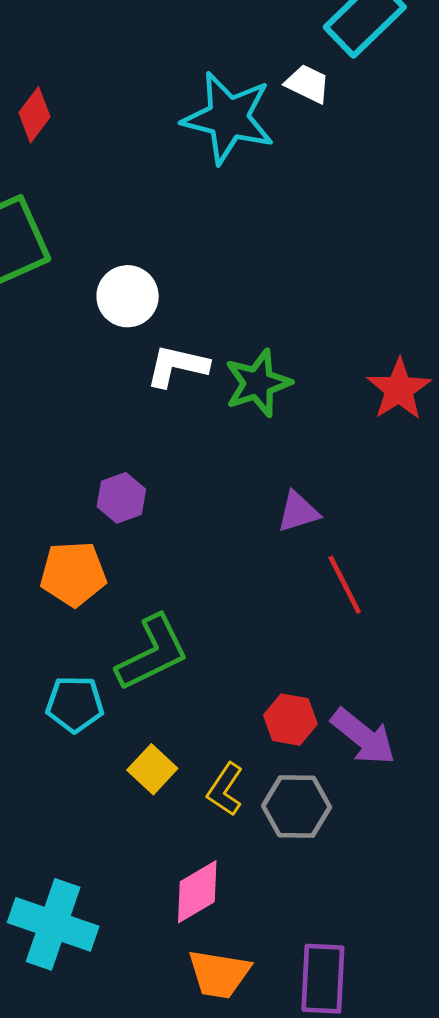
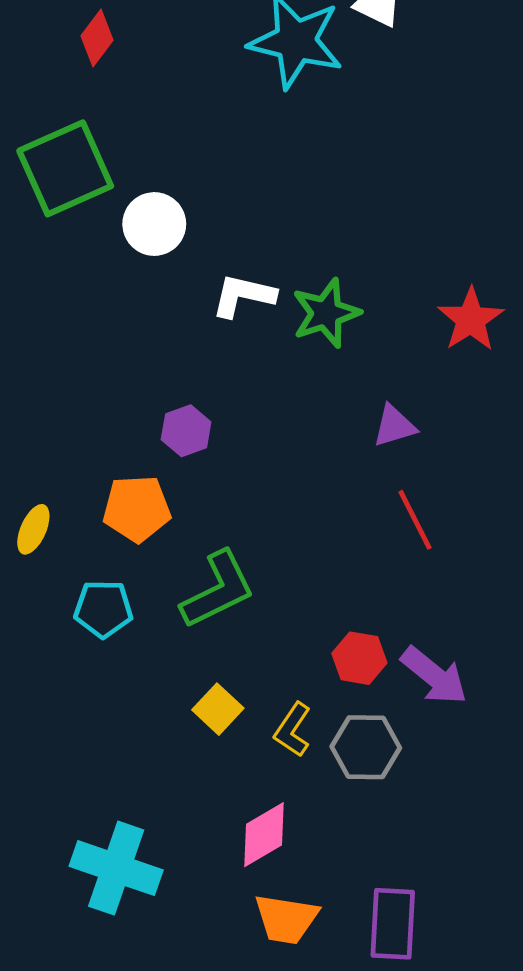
white circle: (128, 296) -> (154, 224), moved
purple triangle: (298, 512) -> (394, 426), moved
cyan pentagon: (75, 704) -> (103, 609), moved

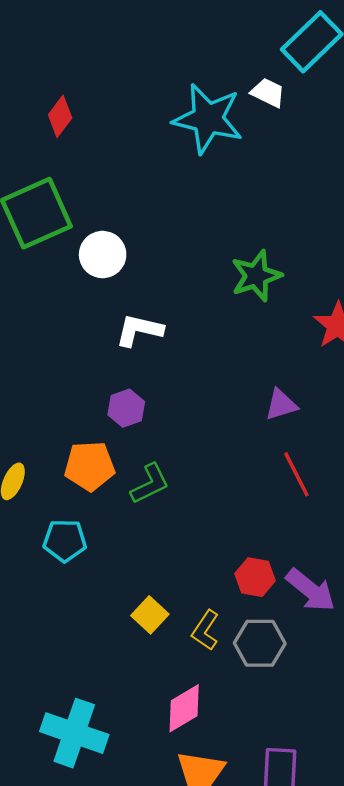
white L-shape: (243, 296) -> (139, 330), moved
green star: (326, 313) -> (256, 276), moved
green L-shape: (218, 590) -> (150, 484), moved, size x0.7

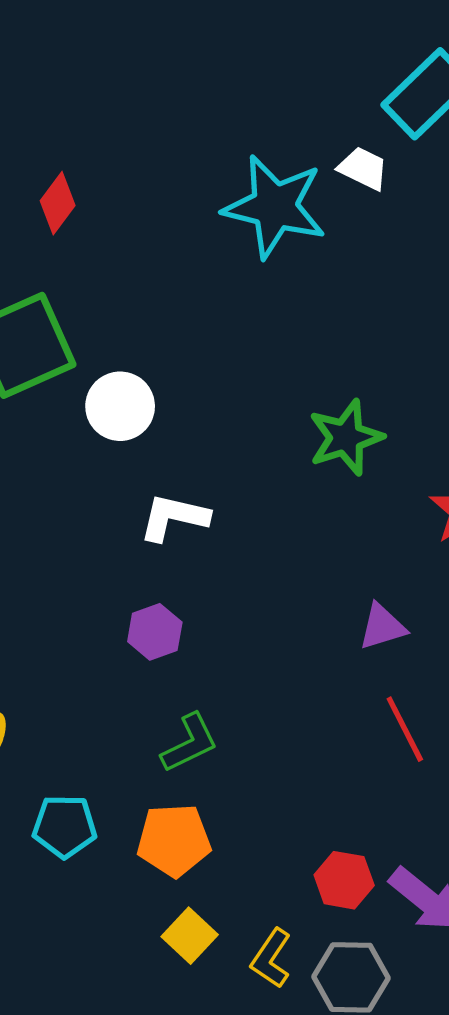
orange pentagon: (90, 466) -> (174, 840), moved

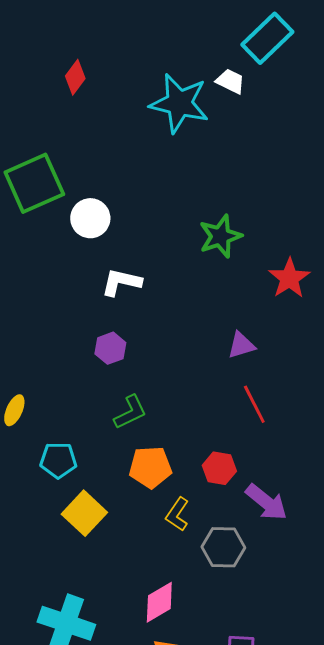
red diamond: (58, 203) -> (75, 77), moved
orange pentagon: (174, 840) -> (150, 467), moved
red hexagon: (344, 880) -> (219, 468), moved
yellow square: (190, 936) -> (84, 513), moved, size x1.4
yellow L-shape: (271, 958) -> (177, 514), moved

